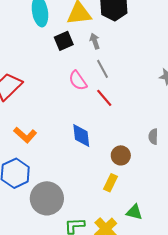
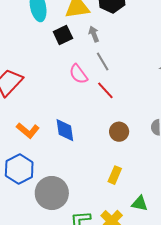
blue diamond: (81, 135) -> (65, 130), moved
brown circle: (121, 155) -> (119, 132), moved

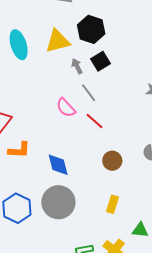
black square: (63, 35) -> (101, 61), moved
orange L-shape: (28, 130) -> (19, 150), moved, turned -30
gray circle: (52, 193) -> (58, 202), moved

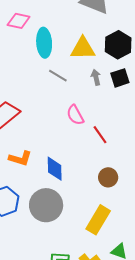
gray line: (89, 93) -> (58, 76), moved, turned -36
orange L-shape: (19, 150) -> (20, 158), moved
yellow rectangle: (113, 204) -> (98, 220), size x1.6

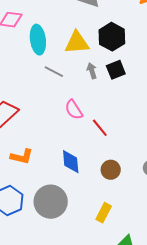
blue diamond: (55, 169) -> (71, 162), moved
yellow rectangle: (98, 220) -> (104, 213), size x0.7

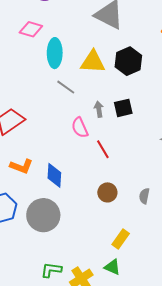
black square: (116, 70) -> (123, 108), moved
gray arrow: (92, 71) -> (99, 109), moved
blue diamond: (71, 162) -> (54, 175), moved
yellow rectangle: (104, 213) -> (121, 239), moved

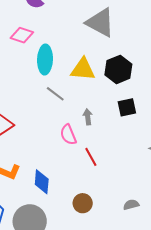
black square: (123, 108) -> (127, 107), moved
brown circle: (107, 192) -> (83, 203), moved
gray semicircle: (144, 196) -> (131, 205), turned 63

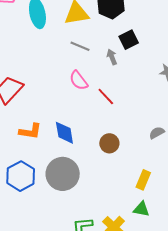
gray line: (55, 94) -> (80, 46), moved
gray arrow: (88, 117) -> (112, 57), moved

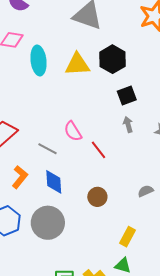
gray line: (80, 46) -> (47, 149), moved
gray arrow: (112, 57) -> (128, 125), moved
orange L-shape: (30, 131) -> (20, 177), turned -65

